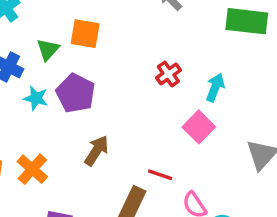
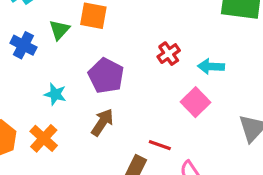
cyan arrow: (215, 88) -> (211, 67), turned -110
purple pentagon: (76, 93) -> (106, 76), moved
cyan star: (36, 98) -> (55, 94), moved

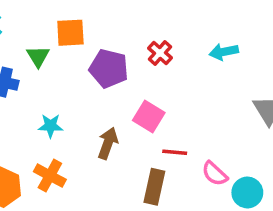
cyan arrow: (211, 67) -> (224, 52), moved
purple pentagon: (106, 76) -> (109, 69), moved
pink square: (196, 102) -> (149, 117), moved

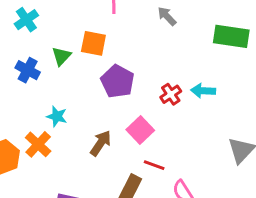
cyan arrow: (224, 52) -> (203, 91), moved
red cross: (160, 53) -> (171, 94), moved
orange cross: (50, 176) -> (38, 144), moved

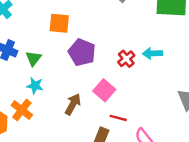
green triangle: (61, 56) -> (33, 58), moved

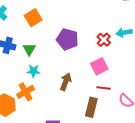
orange square: (59, 23) -> (33, 18), moved, turned -30
pink square: (104, 90) -> (99, 66), moved, turned 30
orange cross: (22, 110) -> (26, 92), turned 30

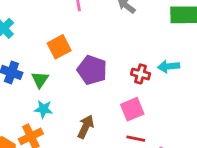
orange square: (33, 18) -> (59, 47), moved
red cross: (104, 40) -> (141, 74), turned -32

